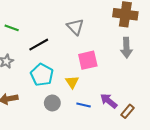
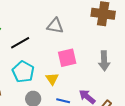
gray triangle: (75, 27) -> (55, 26), turned -36
gray arrow: (126, 48) -> (104, 61), moved

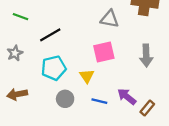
gray triangle: (55, 26) -> (110, 19), moved
cyan pentagon: (23, 72) -> (54, 68), turned 30

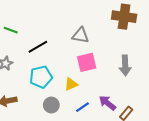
gray triangle: (110, 19) -> (80, 35), moved
yellow triangle: (87, 76) -> (71, 84), turned 40
blue line: (99, 101) -> (82, 107), turned -48

